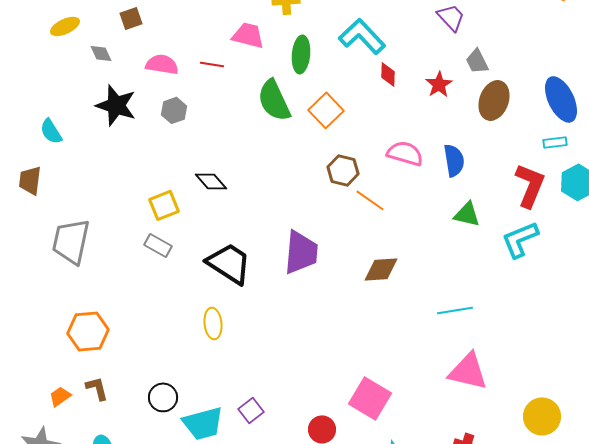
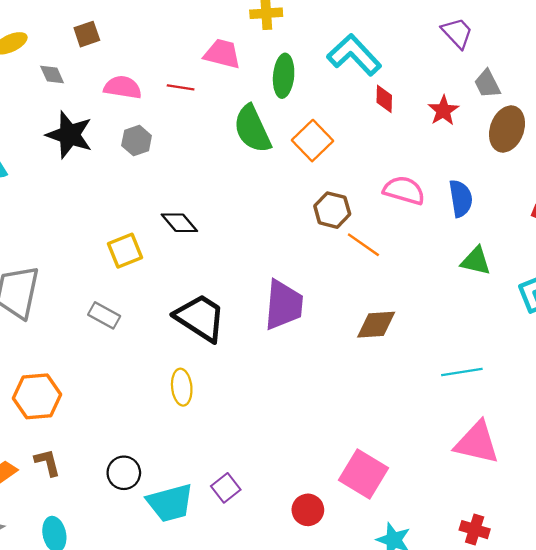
gray rectangle: (158, 245) -> (104, 315), moved

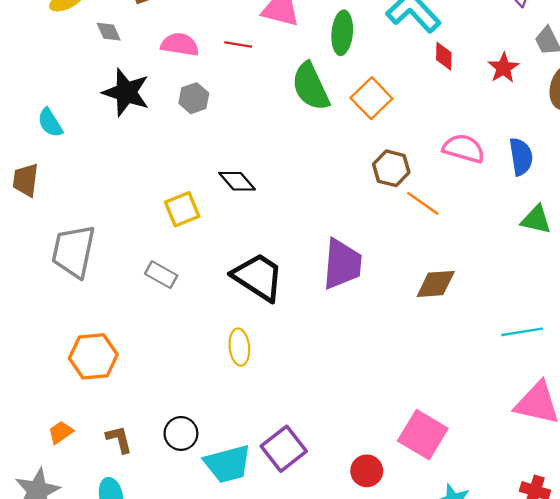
brown L-shape: (47, 462) -> (119, 439), moved
purple square: (226, 488) -> (284, 449), size x1.5

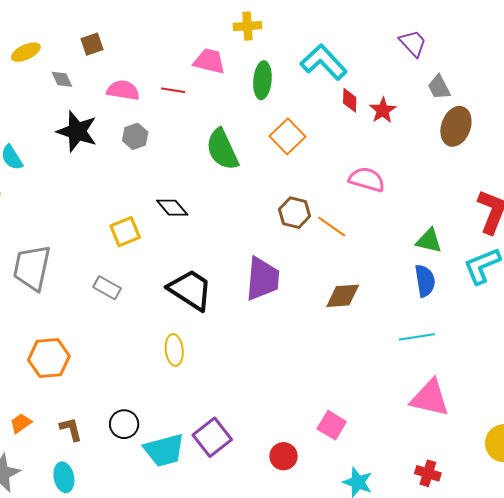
red star: (503, 68) -> (383, 110), moved
green semicircle: (311, 87) -> (222, 149), moved
blue semicircle: (521, 157) -> (425, 281), moved
brown hexagon: (391, 168) -> (295, 213), moved
pink square: (423, 435) -> (332, 425), size x0.7

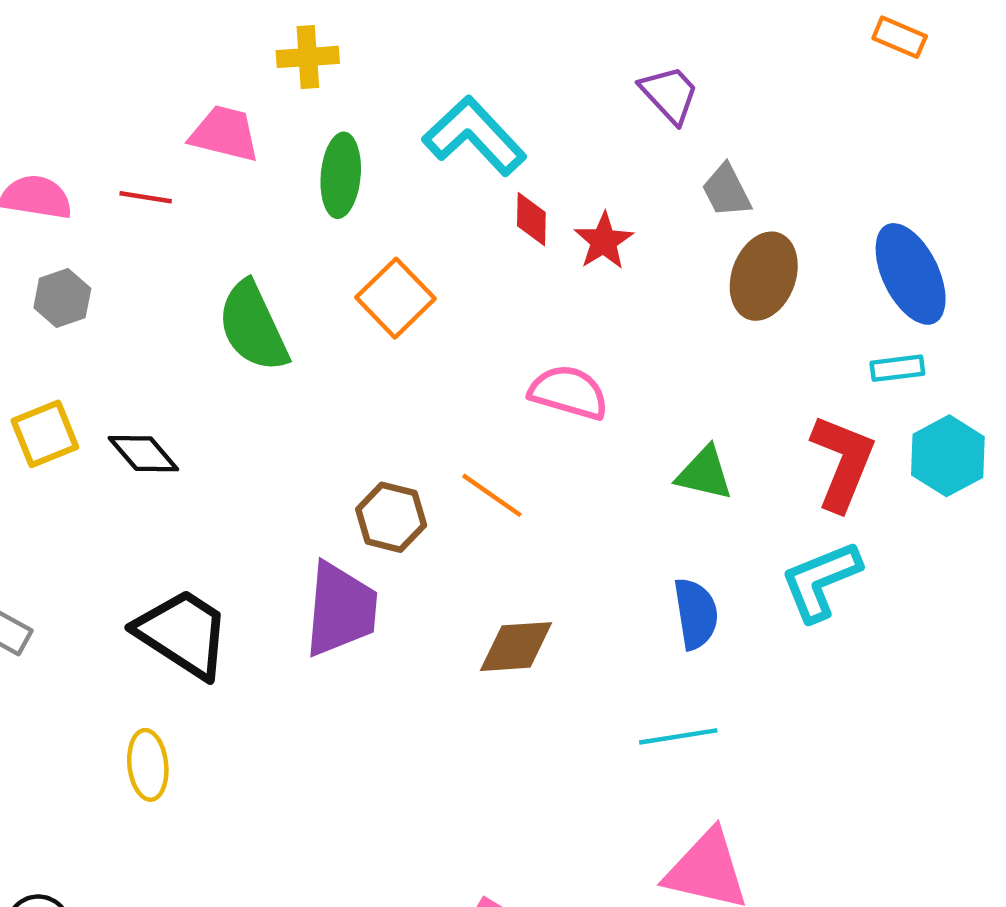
brown hexagon: (295, 213) -> (391, 517), moved
yellow square: (125, 232) -> (45, 434), moved
green triangle: (429, 241) -> (705, 473), moved

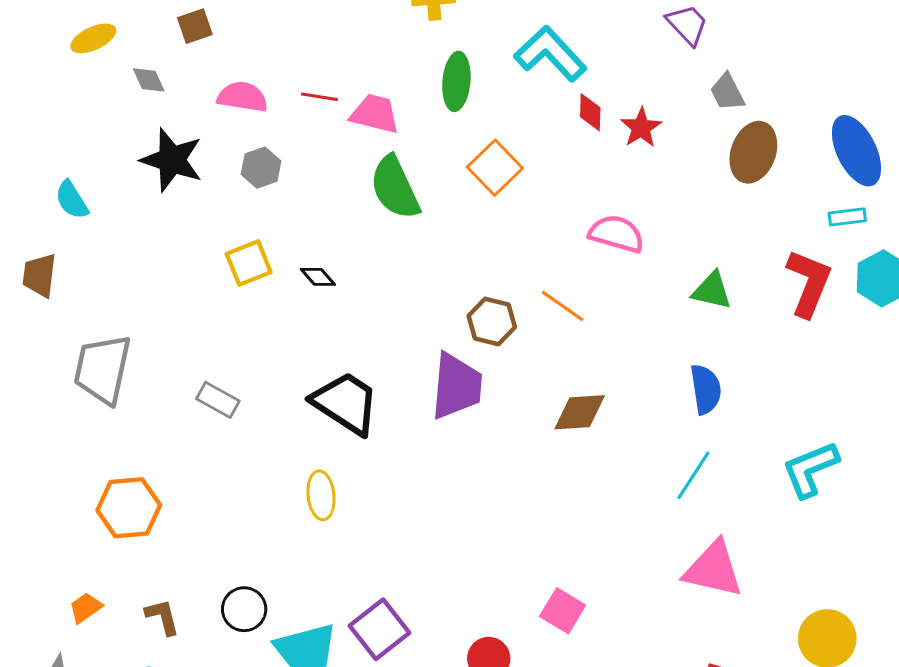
pink trapezoid: (225, 134) -> (375, 114), moved
black diamond: (143, 454) -> (318, 277), size x0.7
cyan L-shape: (821, 581) -> (810, 469), moved
cyan line: (678, 736) -> (693, 475), turned -48

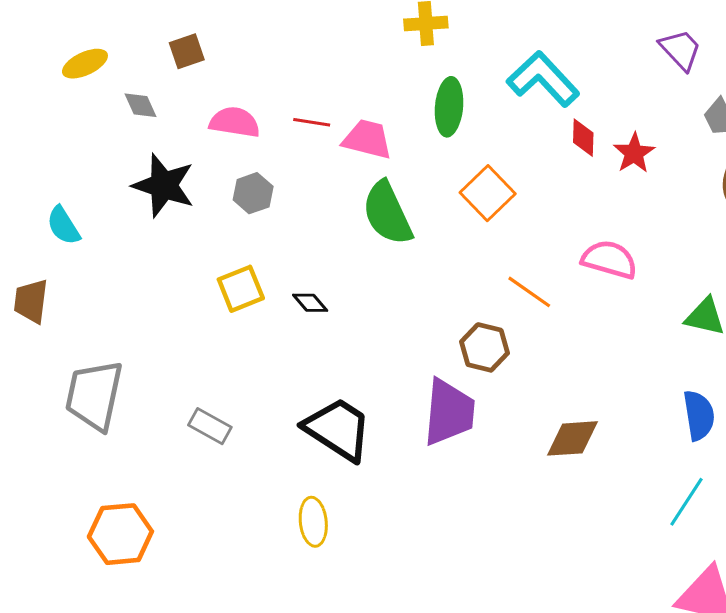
orange line: (563, 306) -> (529, 292), moved

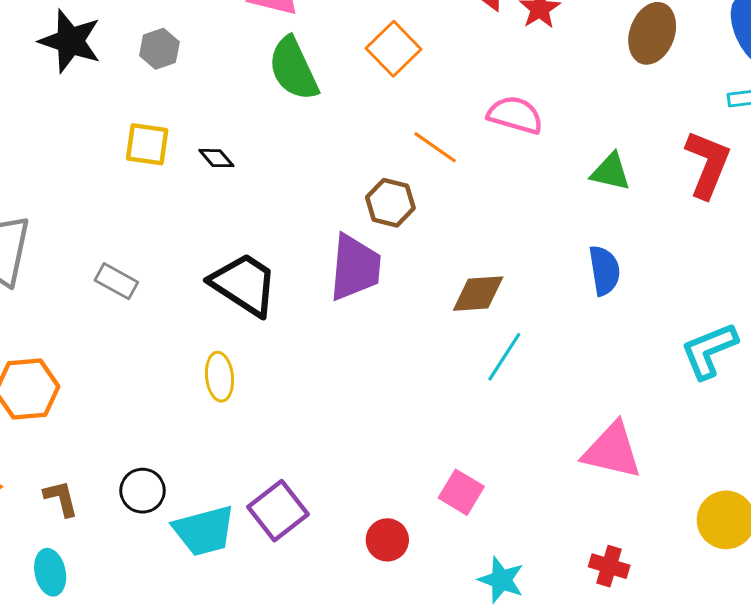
yellow square: (241, 289) -> (147, 144), turned 30
cyan line: (687, 502) -> (504, 357), moved

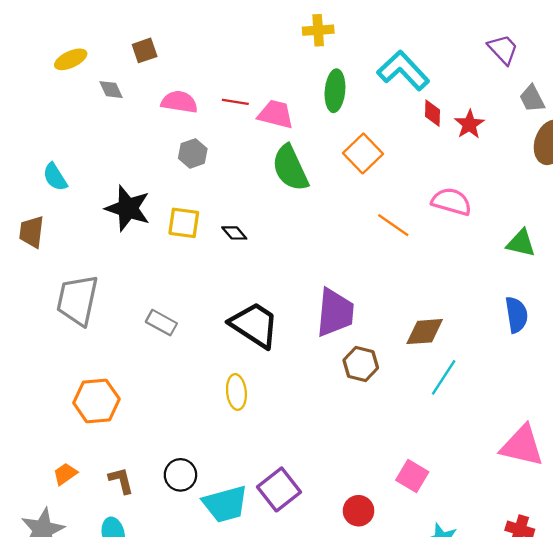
black star: (70, 41) -> (128, 208), moved
brown hexagon: (390, 203) -> (361, 364), moved

